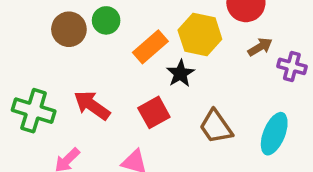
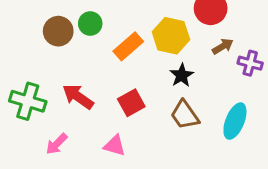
black star: (180, 73) -> (182, 75), moved

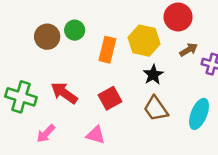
orange rectangle: (128, 46) -> (107, 50), turned -35

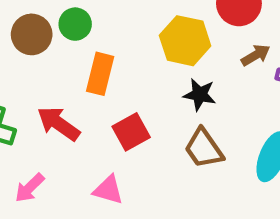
orange rectangle: (107, 50) -> (100, 74), moved
black star: (153, 75) -> (200, 95), turned -30

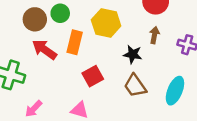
yellow hexagon: (185, 41) -> (106, 23), moved
brown arrow: (256, 55) -> (154, 35), moved, turned -49
red arrow: (59, 124) -> (44, 50), moved

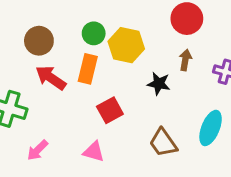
green circle: (60, 13) -> (94, 33), moved
brown trapezoid: (135, 86) -> (163, 143), moved

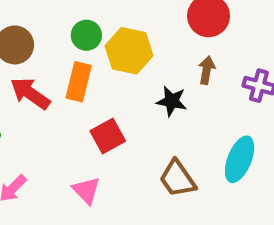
pink triangle: (94, 152) -> (86, 190), turned 30

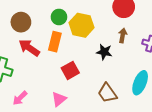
pink triangle: (86, 190) -> (59, 99), turned 35

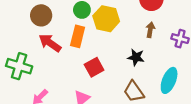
black star: (104, 52) -> (136, 57), moved

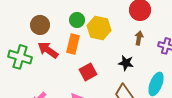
green cross: (19, 66) -> (20, 57), moved

